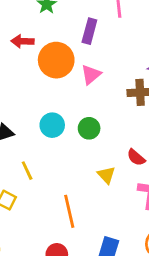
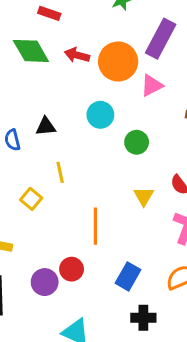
purple rectangle: (89, 31) -> (161, 39), size x1.4
red arrow: (23, 41) -> (77, 55), moved
cyan circle: (52, 125) -> (100, 115), moved

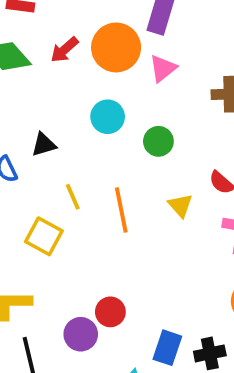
red arrow: (77, 55) -> (64, 50), turned -45
yellow square: (31, 199) -> (44, 236), size x1.4
orange line: (95, 226) -> (121, 210), moved
blue rectangle: (128, 276) -> (167, 348), moved

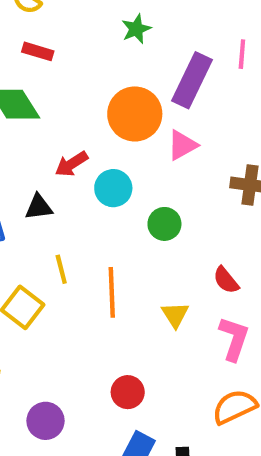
red arrow: (64, 50) -> (71, 164), moved
yellow triangle: (180, 205) -> (175, 315), moved
red circle: (110, 312) -> (128, 392), moved

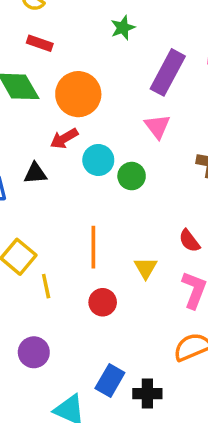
orange circle: (135, 114) -> (78, 94), moved
pink triangle: (182, 145) -> (157, 126), turned -40
green circle: (164, 224) -> (132, 176), moved
yellow line: (61, 269) -> (46, 286), moved
red circle: (128, 392) -> (103, 302), moved

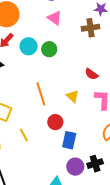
yellow line: (46, 286) -> (24, 135), moved
purple circle: (34, 352) -> (75, 167), moved
blue rectangle: (110, 380) -> (69, 140), moved

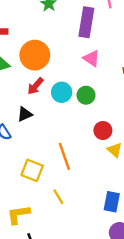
orange line: (41, 94) -> (64, 156), moved
red circle: (55, 122) -> (103, 130), moved

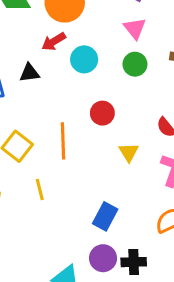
green circle: (86, 95) -> (135, 64), moved
red circle: (103, 130) -> (102, 113), moved

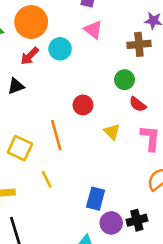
cyan circle: (84, 59) -> (60, 49), moved
green circle: (135, 64) -> (125, 80), moved
blue rectangle: (105, 216) -> (96, 199), moved

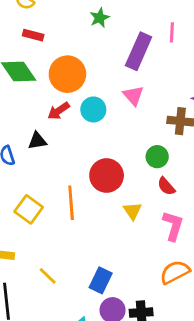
red circle: (83, 105) -> (107, 176), size x1.5
yellow line: (47, 179) -> (48, 276), moved, turned -30

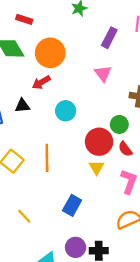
purple rectangle: (139, 51) -> (109, 38), size x0.7
cyan circle: (93, 109) -> (66, 111), moved
red circle: (107, 176) -> (99, 142), moved
blue rectangle: (101, 280) -> (72, 205), moved

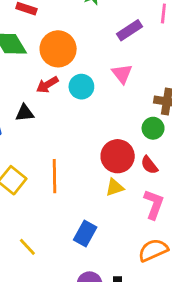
purple rectangle: (109, 38) -> (130, 30), turned 30
cyan circle: (66, 111) -> (81, 87), moved
green circle: (119, 124) -> (153, 128), moved
yellow triangle: (97, 167) -> (115, 187), turned 42

